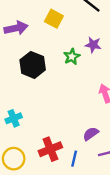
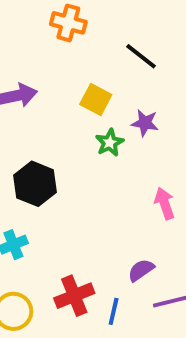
yellow square: (54, 19) -> (96, 99), moved
black hexagon: (33, 65) -> (35, 184), moved

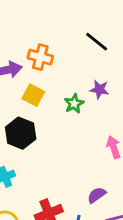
orange cross: (68, 23) -> (40, 57), moved
yellow square: (96, 99) -> (33, 95), moved

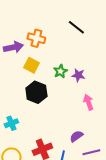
purple star: (99, 89) -> (78, 75), moved
black hexagon: (21, 133) -> (36, 92), moved

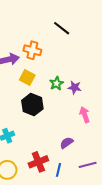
black line: (76, 27) -> (62, 28), moved
purple semicircle: (76, 136) -> (67, 143), moved

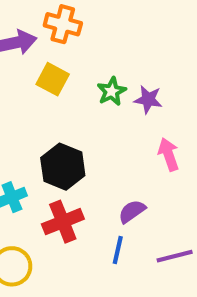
black hexagon: (32, 105) -> (63, 167), moved
red cross: (38, 162) -> (63, 222), moved
blue line: (59, 170) -> (118, 250), moved

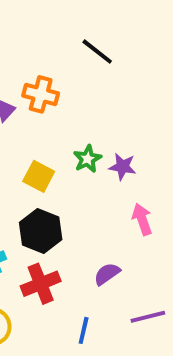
yellow square: (53, 79) -> (39, 176), moved
blue line: (118, 250) -> (84, 330), moved

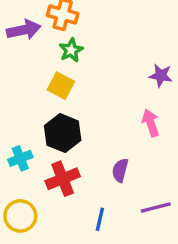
green star: (87, 159) -> (71, 50), moved
purple star: (123, 167) -> (161, 75), moved
purple semicircle: (107, 274) -> (120, 170), turned -40

